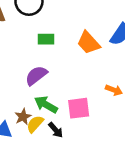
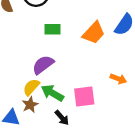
orange trapezoid: (88, 43) -> (94, 33), turned -95
yellow semicircle: (35, 124) -> (31, 87), moved

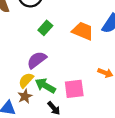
green rectangle: (52, 29) -> (45, 28), turned -48
orange trapezoid: (94, 33) -> (83, 31), turned -110

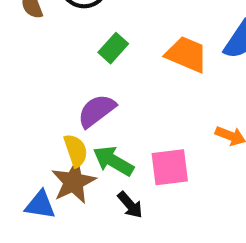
yellow semicircle: (26, 80) -> (76, 151), turned 119
brown star: (25, 96) -> (74, 182), size x1.5

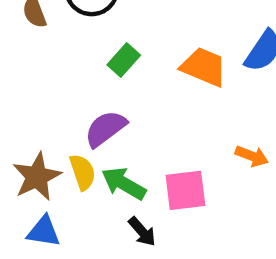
brown star: (74, 182) -> (37, 177), moved

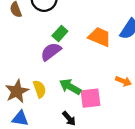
purple semicircle: (105, 129) -> (51, 52), moved
green arrow: (124, 183) -> (70, 87), moved

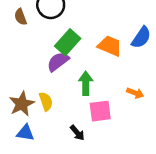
green rectangle: (60, 33) -> (68, 42), size x1.5
green arrow: (70, 87) -> (86, 83), moved, turned 60

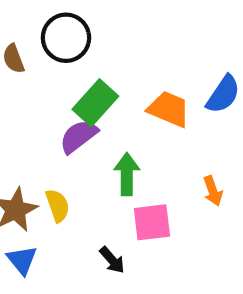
orange arrow: (135, 93) -> (213, 191), turned 49
blue triangle: (25, 133) -> (22, 260), turned 42

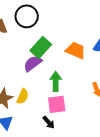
yellow semicircle: (58, 206) -> (23, 96), turned 42
pink square: (152, 222) -> (57, 104), moved

